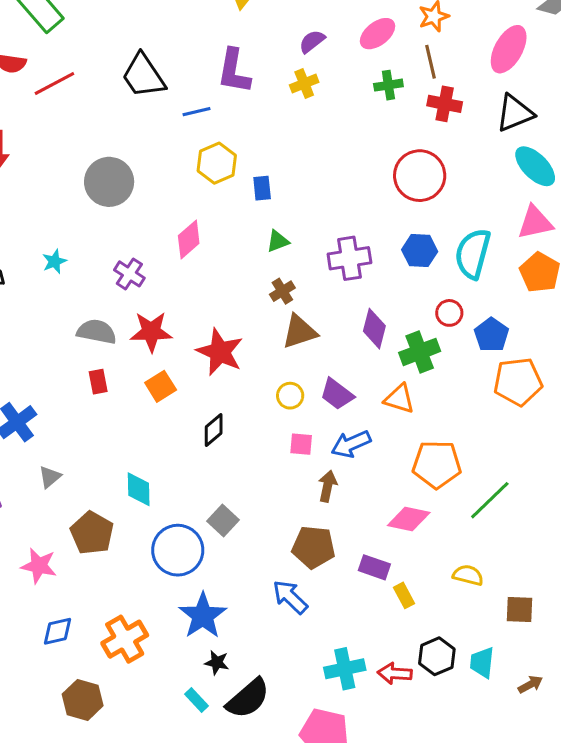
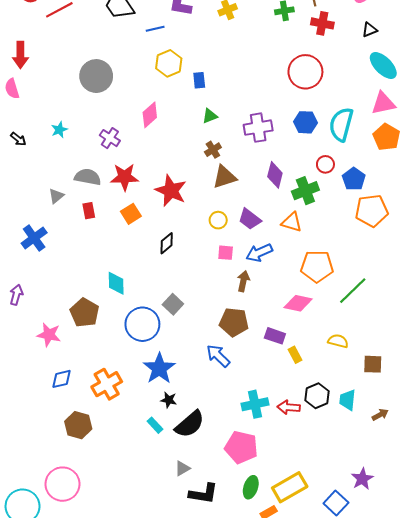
black triangle: (515, 113) -> (370, 30), size x0.6
gray triangle: (50, 477) -> (56, 196), moved

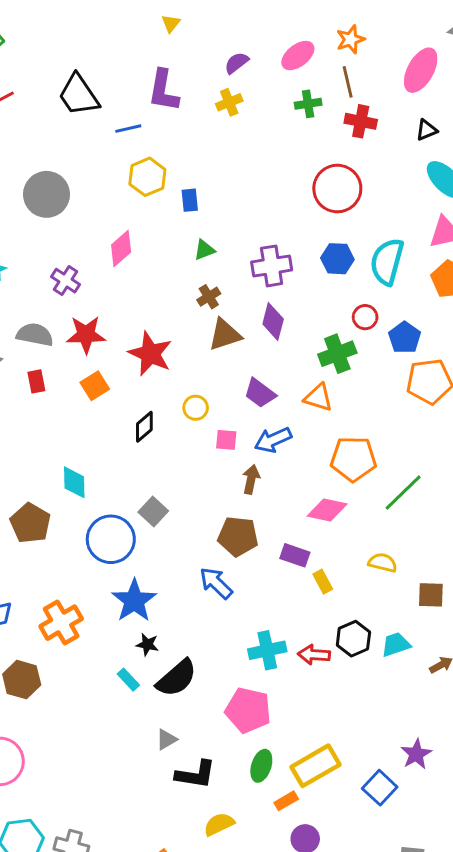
purple diamond: (275, 175) -> (273, 322), moved
yellow circle: (218, 220) -> (196, 408), moved
cyan trapezoid: (348, 400) -> (396, 644), turned 65

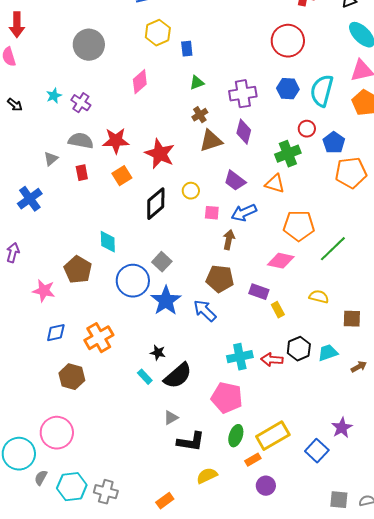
purple cross: (66, 281) -> (81, 103), moved
black diamond: (144, 427) -> (156, 204), size x1.5
blue star: (134, 601) -> (166, 301), moved

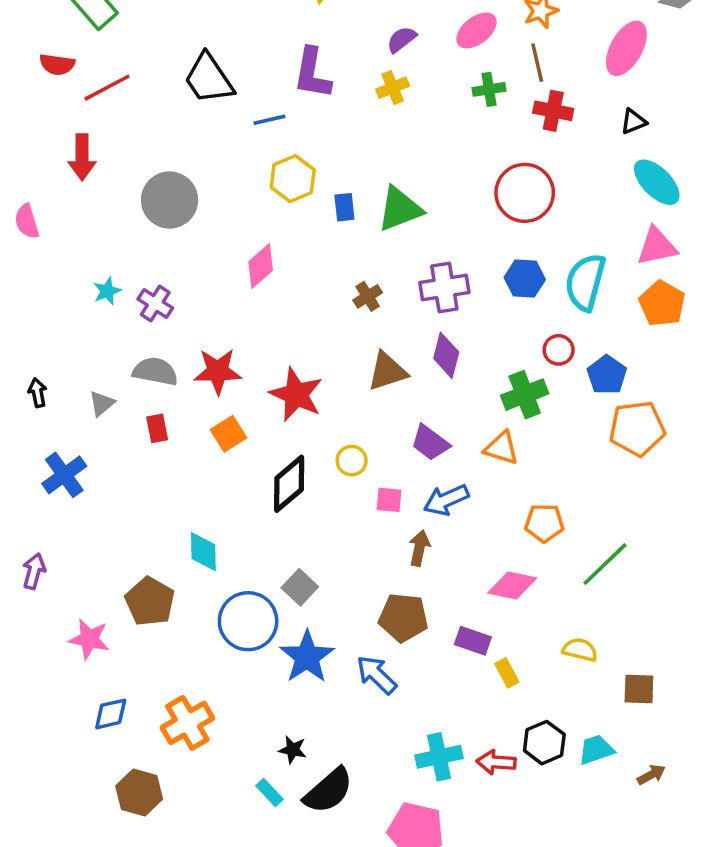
red arrow: (17, 25) -> (82, 157), moved
green triangle: (197, 83) -> (400, 209), moved, size x1.8
black arrow: (15, 105) -> (37, 393), moved, turned -140
brown cross: (200, 115) -> (368, 296), moved
orange pentagon: (299, 226) -> (544, 523), size x0.7

